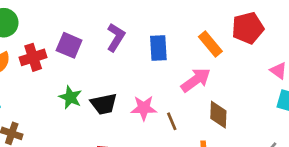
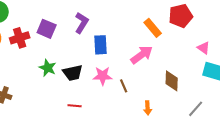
blue rectangle: (158, 48) -> (101, 45), moved
brown diamond: (218, 115) -> (172, 81), moved

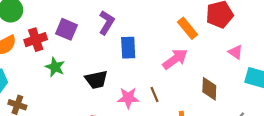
pink triangle: (204, 48) -> (236, 52), moved
green star: (48, 68) -> (55, 67), moved
pink star: (103, 76) -> (128, 98), moved

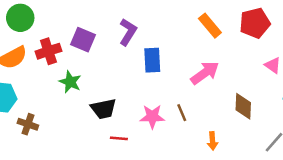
orange rectangle: (188, 28) -> (210, 26), moved
black trapezoid: (96, 80) -> (104, 109), moved

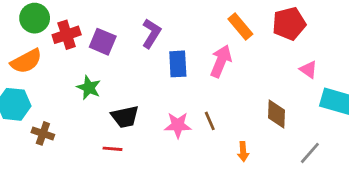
red cross: (48, 51) -> (67, 35), moved
pink arrow: (205, 73) -> (221, 61), moved, turned -32
red line: (119, 138) -> (112, 149), moved

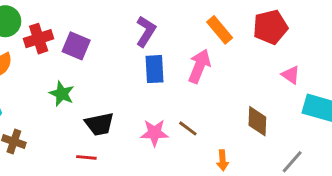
purple L-shape: (151, 33) -> (146, 31), moved
brown line: (210, 121) -> (188, 128), turned -30

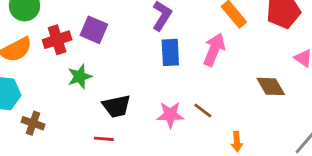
red cross: (39, 39) -> (57, 40), moved
green star: (62, 94) -> (80, 77), turned 30
brown diamond: (257, 121) -> (271, 86), moved, turned -32

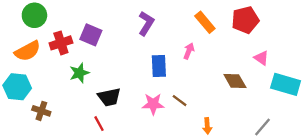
pink arrow: (214, 50) -> (189, 51), size x0.6
blue rectangle: (170, 52) -> (159, 66), moved
red line: (104, 139) -> (99, 124), turned 56

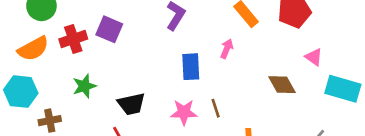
green star: (79, 73) -> (84, 86), moved
brown line: (180, 101) -> (216, 108), turned 35
brown cross: (41, 111) -> (50, 121), turned -30

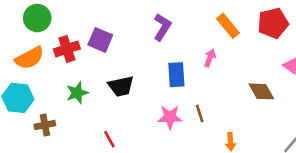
black trapezoid: (131, 104) -> (121, 86), moved

